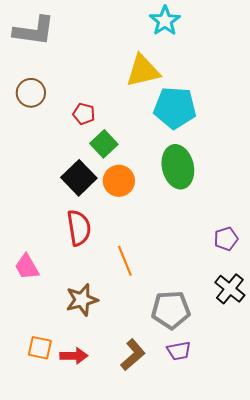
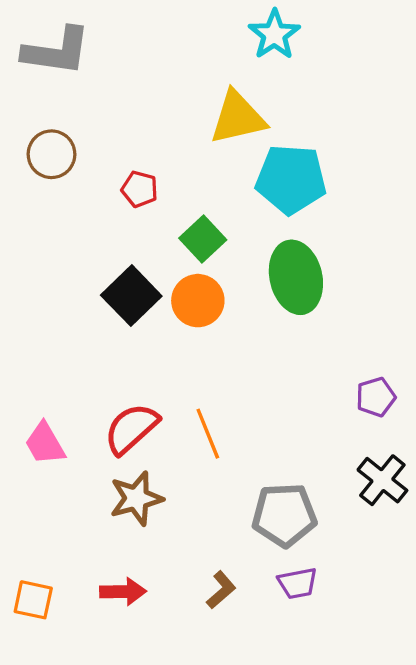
green square: (104, 144) -> (203, 239), moved
red semicircle: (79, 228) -> (131, 429), moved, turned -123
orange square: (40, 348) -> (33, 600), moved
brown L-shape: (133, 355) -> (221, 590), size x0.7

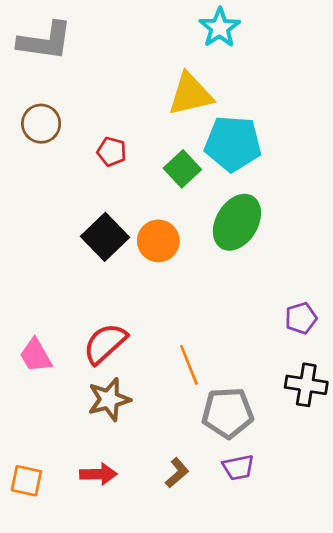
green square: (203, 239) -> (182, 169), moved
green ellipse: (296, 277) -> (237, 222), turned 44
orange line: (208, 434) -> (189, 365), moved
black cross: (382, 480) -> (306, 385), turned -30

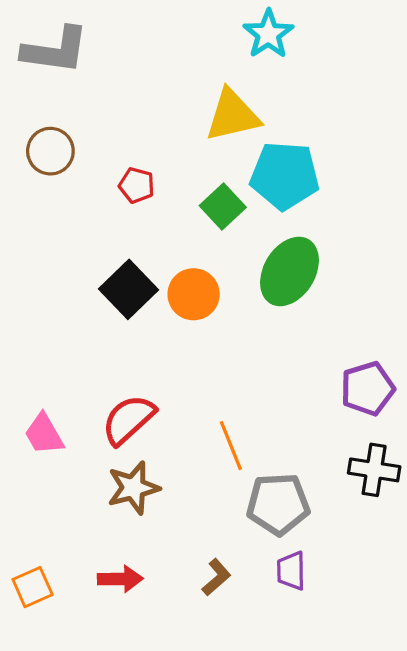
purple pentagon: (301, 318) -> (368, 389), size x1.4
purple trapezoid: (238, 467) -> (291, 571), turned 100
orange square: (26, 481) -> (33, 587), turned -36

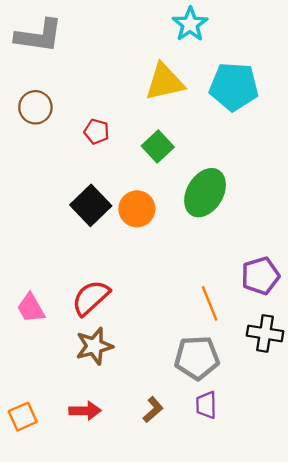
cyan pentagon: (285, 176) -> (234, 87), moved
orange line: (231, 446) -> (210, 303), moved

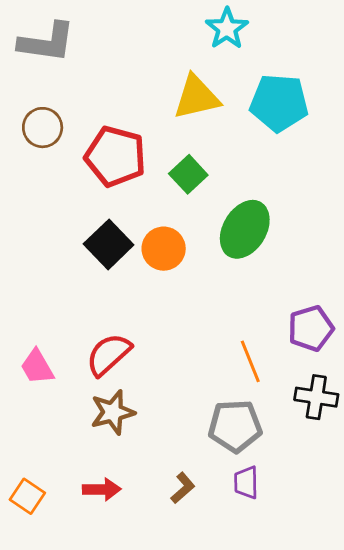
red pentagon: (97, 132) -> (115, 156), size x2.0
orange square: (23, 417) -> (27, 496), turned -32

